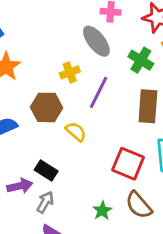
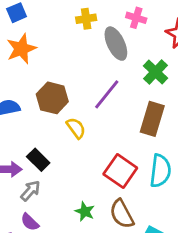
yellow cross: (70, 72) -> (86, 19), moved
green star: (102, 211) -> (85, 211), turned -30

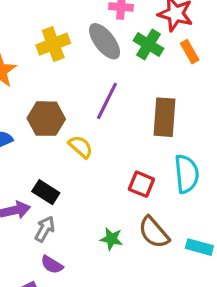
yellow cross: (86, 19) -> (53, 44), moved, size x1.4
green cross: (155, 72) -> (148, 45), moved
red square: (120, 171) -> (141, 184), size x0.7

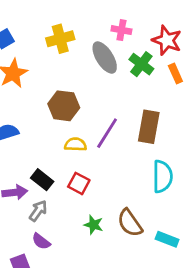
yellow cross: (53, 44) -> (60, 39), moved
purple line: (107, 101) -> (107, 133), moved
brown hexagon: (46, 119) -> (64, 106), moved
yellow semicircle: (81, 147) -> (75, 144), turned -45
red square: (141, 184) -> (79, 183), moved

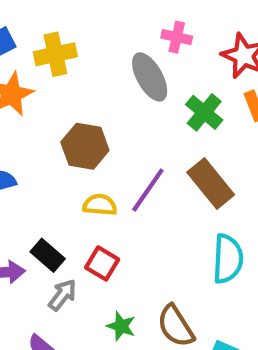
yellow cross: (60, 39) -> (55, 54), moved
green cross: (141, 64) -> (204, 112), moved
brown rectangle: (149, 127) -> (211, 184), turned -52
gray arrow: (38, 211) -> (62, 295), moved

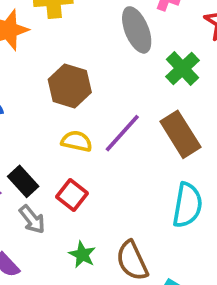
gray arrow: (62, 295) -> (32, 219), turned 96

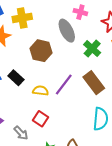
brown hexagon: (70, 86) -> (41, 51), moved
black rectangle: (23, 181) -> (16, 78), moved

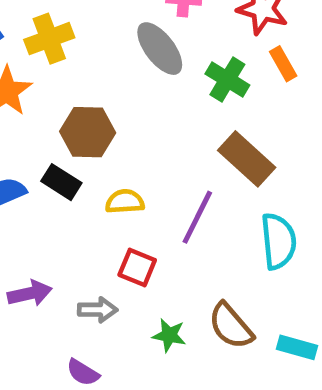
brown hexagon: (41, 51) -> (88, 132), moved
purple line: (64, 85) -> (197, 217), moved
gray arrow: (21, 133) -> (98, 310), turned -35

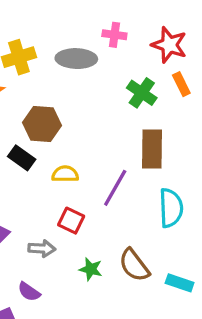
gray ellipse: (160, 49) -> (76, 59), moved, turned -54
brown rectangle: (247, 159) -> (152, 149), turned 45

